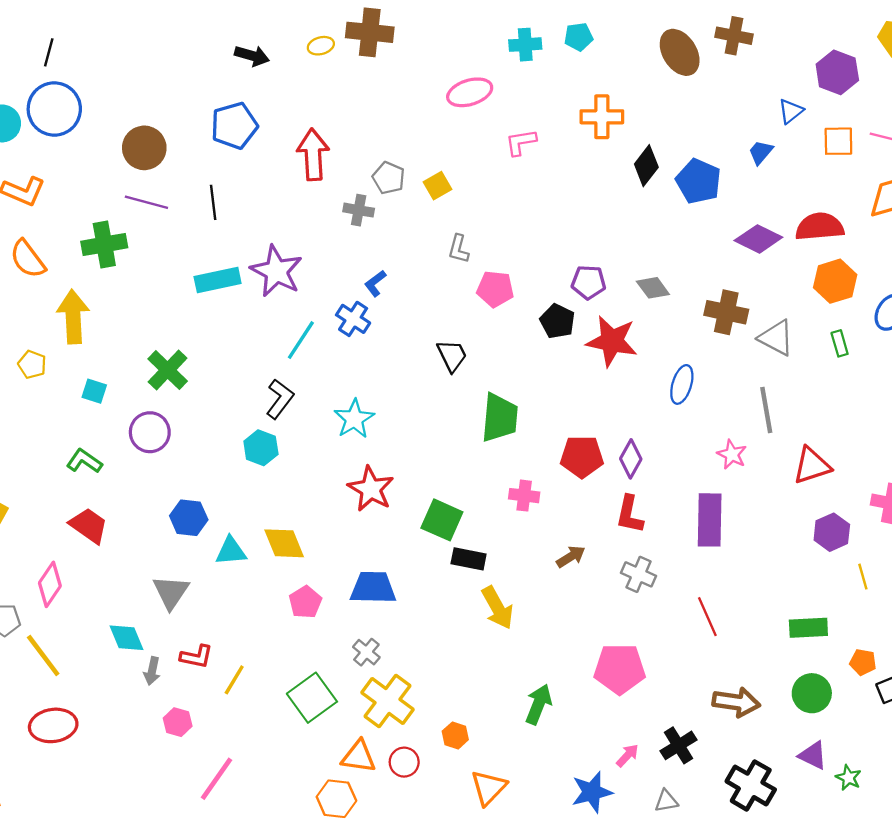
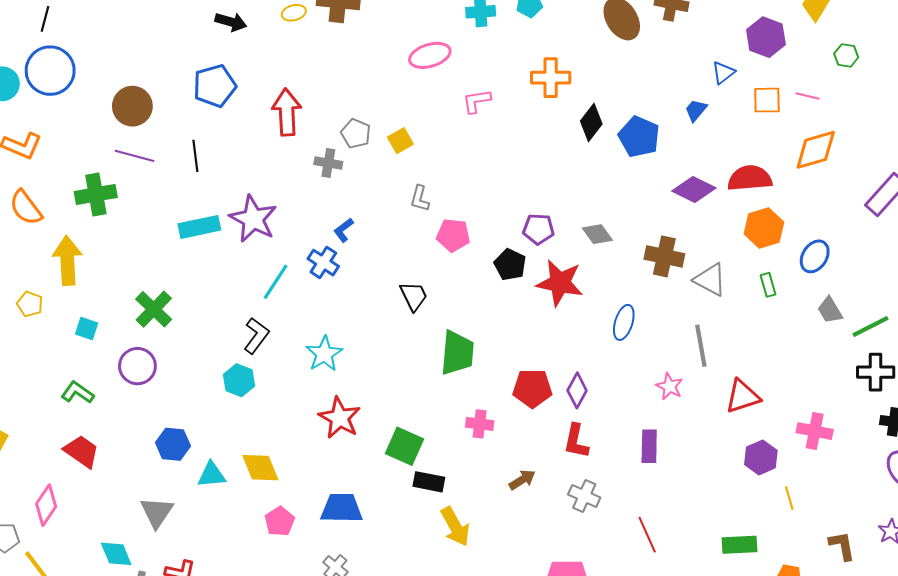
purple rectangle: (710, 520) -> (649, 446), size x0.7

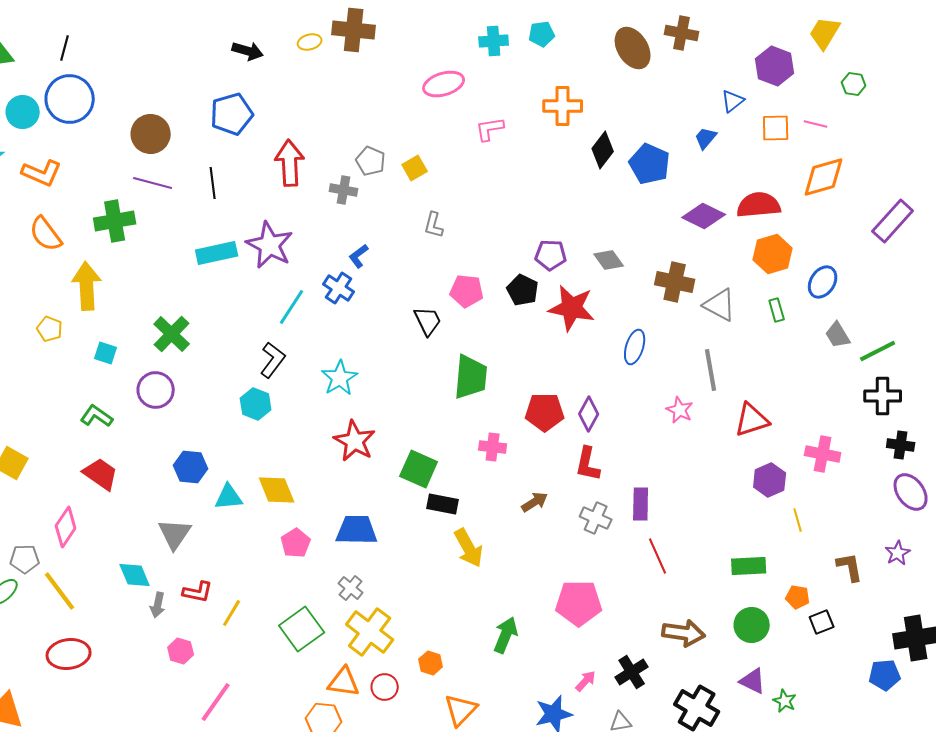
red arrow: (287, 112) -> (290, 163), moved
pink pentagon: (453, 235) -> (467, 291), moved
purple rectangle: (649, 446) -> (641, 504), moved

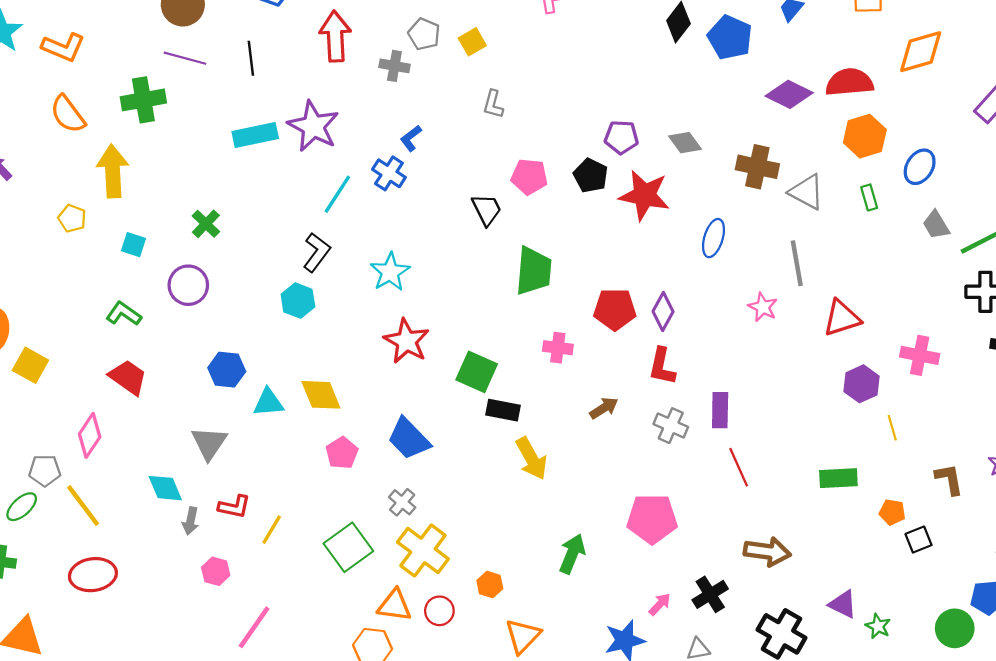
green cross: (172, 334) -> (206, 224), size x0.7
blue trapezoid: (357, 530) -> (409, 439), turned -135
green circle: (752, 625) -> (955, 628), moved

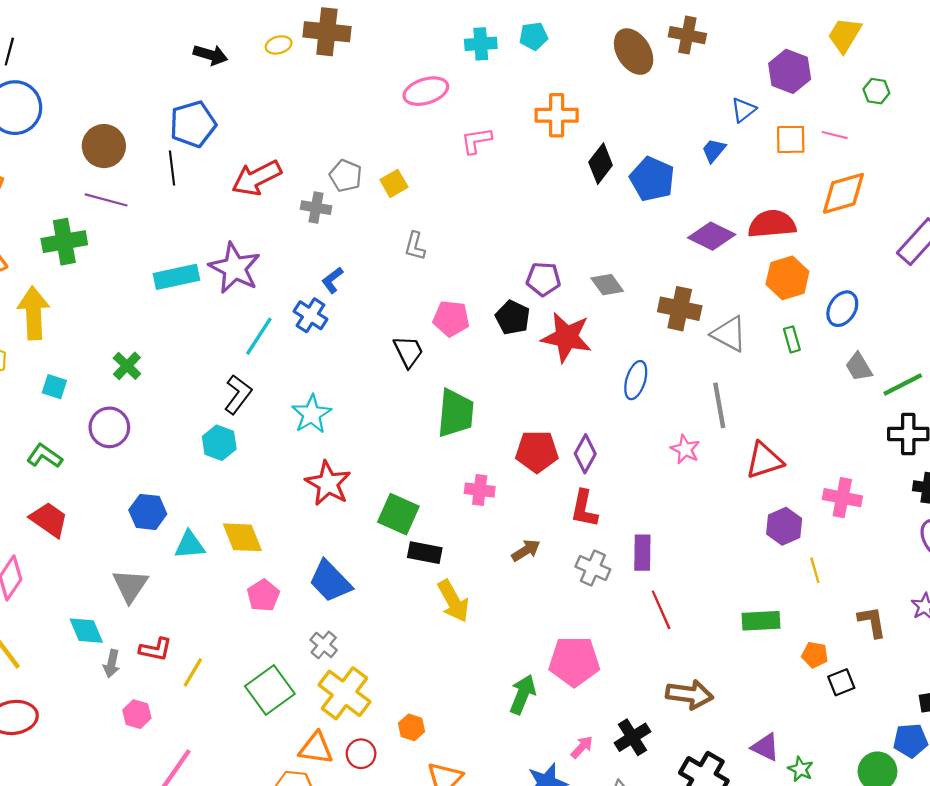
red arrow: (335, 36) -> (257, 178), turned -114
black line: (251, 58) -> (172, 168), moved
green arrow: (572, 554) -> (523, 694), moved

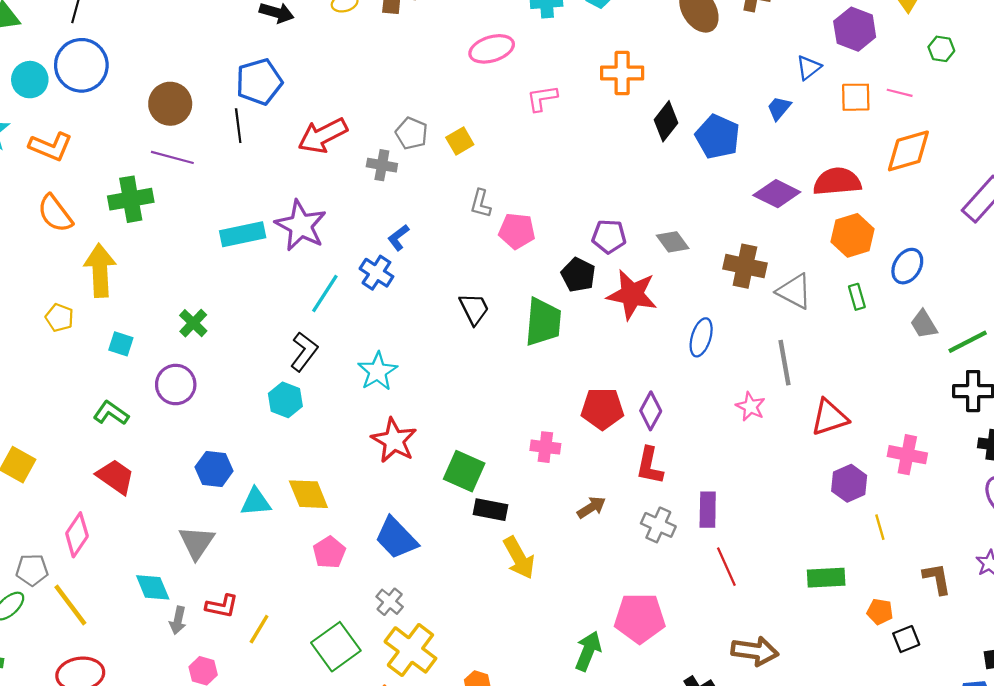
pink pentagon: (451, 319) -> (517, 231), moved
green trapezoid: (456, 413) -> (543, 322), moved

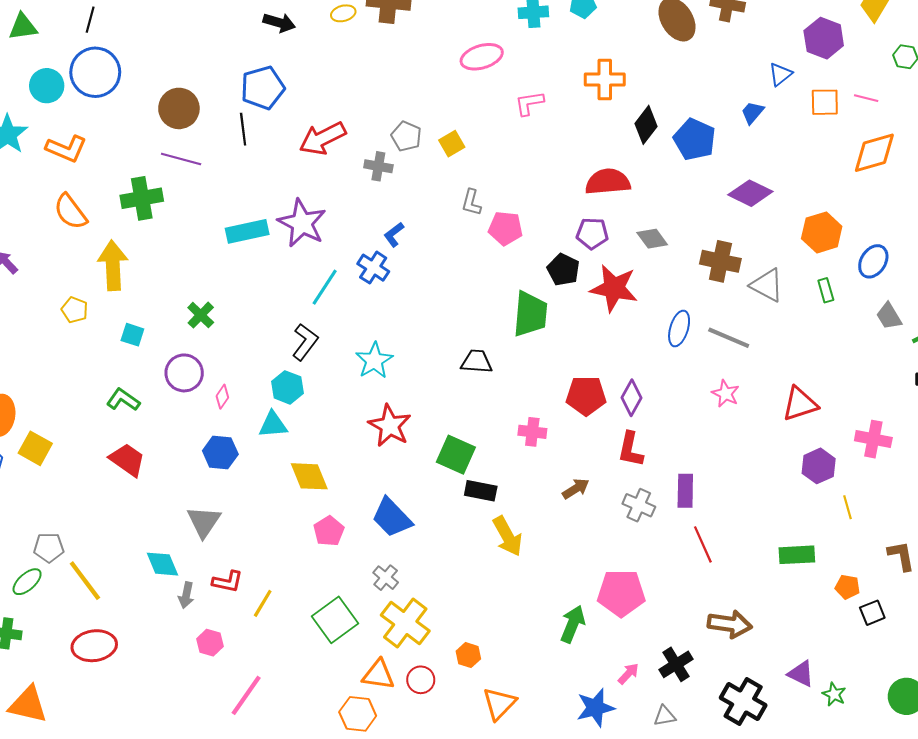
red semicircle: (837, 182) -> (608, 182), moved
black trapezoid: (474, 309) -> (477, 362), moved, turned -60
gray line: (784, 363) -> (729, 338), moved, turned -57
cyan triangle: (256, 502) -> (273, 425), moved
pink diamond: (77, 535) -> (222, 397), moved, size x0.6

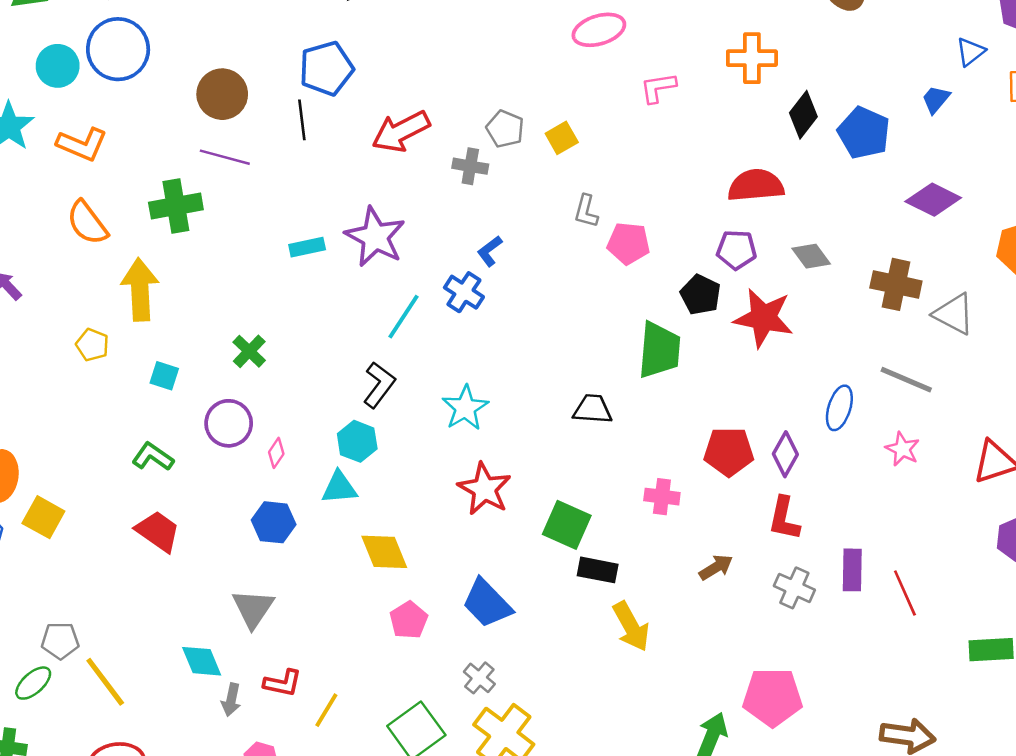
cyan rectangle: (247, 231) -> (307, 247), size x0.7
blue ellipse: (679, 329) -> (839, 408), moved
red line: (703, 544) -> (905, 593), moved

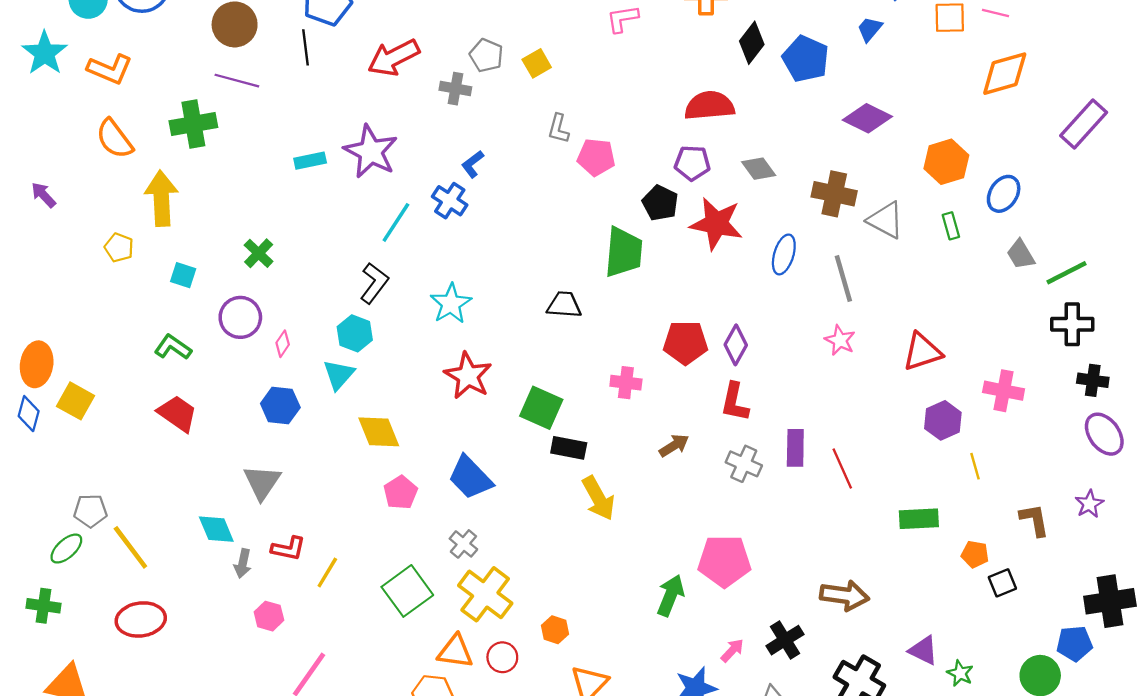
gray line: (906, 380) -> (843, 278), turned 51
blue ellipse: (839, 408) -> (784, 254), moved
cyan triangle: (339, 488) -> (339, 375), turned -44

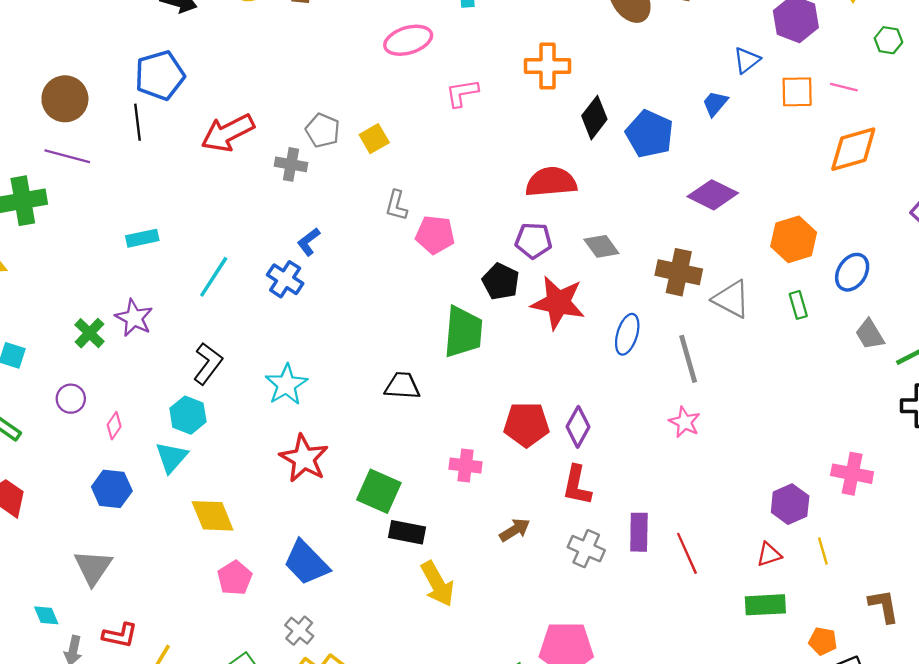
purple star: (371, 151) -> (134, 318), moved, size x0.7
cyan line: (396, 222) -> (214, 277), moved
purple circle: (240, 317) -> (71, 399), size x0.7
red triangle: (922, 352) -> (769, 554), moved, size x0.6
cyan diamond: (216, 529) -> (46, 615), size x0.7

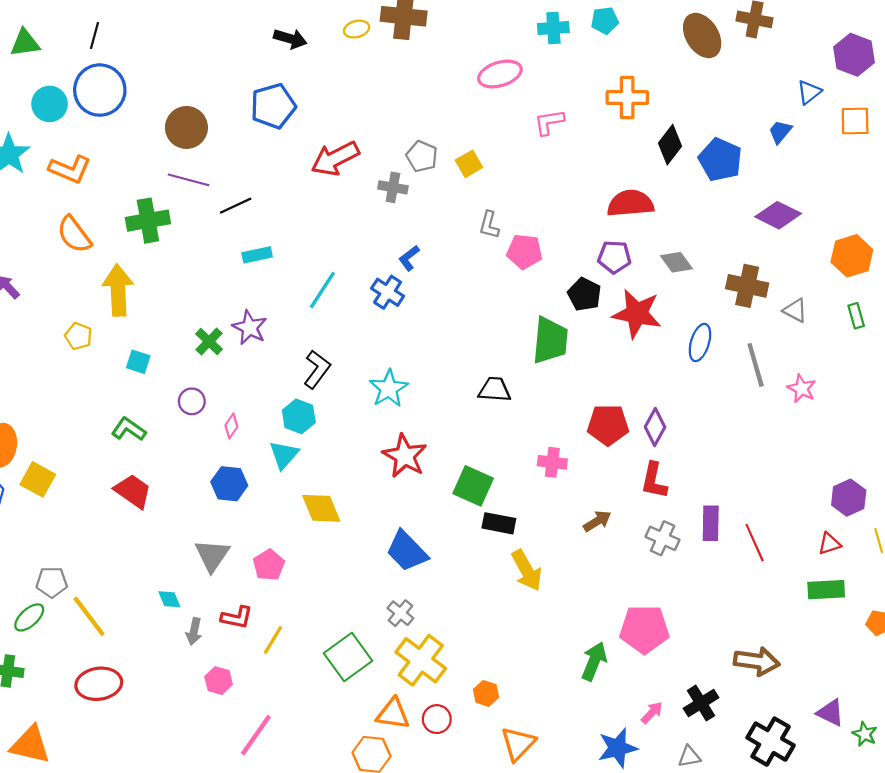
black line: (138, 122) -> (236, 206), moved, turned 72
gray triangle: (731, 299) -> (795, 310), size x0.7
pink star: (685, 422) -> (802, 389), moved
pink pentagon: (235, 578) -> (269, 565), moved

